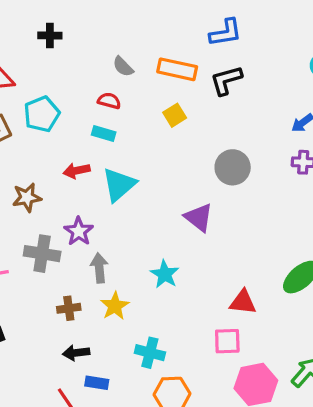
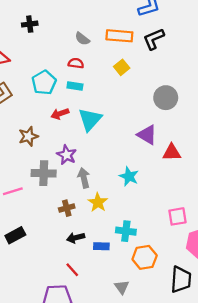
cyan pentagon: (42, 114) -> (44, 83), moved
red triangle: (243, 302) -> (172, 152), moved
blue rectangle: (97, 383) -> (101, 246), moved

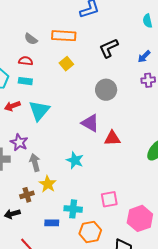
black L-shape: (154, 39) -> (109, 48), moved
brown cross: (67, 208) -> (27, 195), moved
pink square: (177, 216) -> (109, 199), moved
black arrow: (76, 238) -> (12, 214), moved

